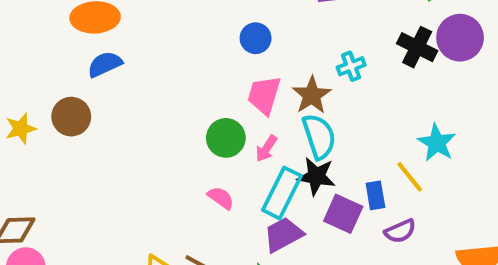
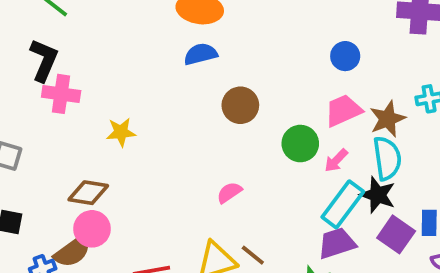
pink trapezoid: (264, 95) -> (343, 110), turned 39
brown circle: (71, 117) -> (240, 105), moved
yellow star: (21, 129) -> (121, 132), moved
pink semicircle: (221, 198) -> (229, 192), moved, turned -80

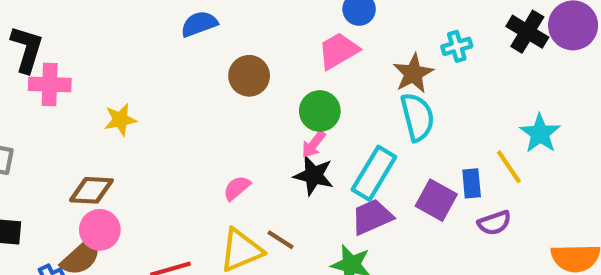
pink trapezoid: (343, 110) -> (338, 51), moved
pink arrow: (336, 160) -> (314, 144), moved
pink semicircle: (229, 192) -> (237, 188), moved
black star: (378, 195) -> (314, 175), moved

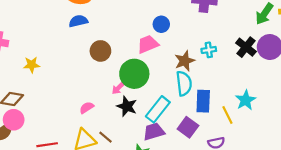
green circle: (320, 111) -> (134, 74), size x1.4
pink arrow: (314, 144) -> (118, 88), moved
blue rectangle: (472, 183) -> (203, 101), moved, size x1.5

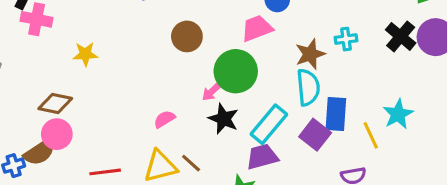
purple square: (188, 127) -> (315, 135), moved

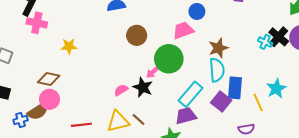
cyan cross: (346, 39) -> (265, 42), moved, turned 32
black star: (223, 119) -> (143, 87), moved

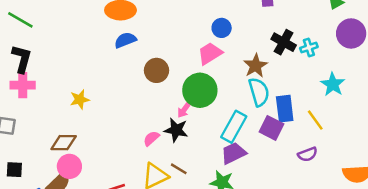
pink cross: (37, 23) -> (23, 85), moved
black cross: (279, 37) -> (284, 42), moved
cyan cross: (265, 42) -> (309, 48), turned -32
cyan star: (276, 88) -> (333, 84), moved

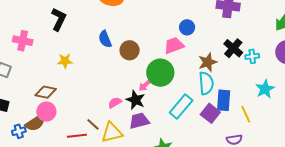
blue semicircle: (125, 40) -> (105, 39), moved, turned -102
black L-shape: (22, 59) -> (59, 19), moved
purple trapezoid: (233, 153) -> (139, 121), moved
brown line: (179, 169) -> (93, 124), moved

